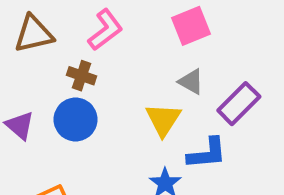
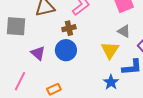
brown cross: (82, 76) -> (69, 28), turned -32

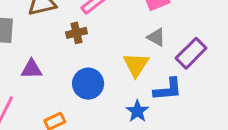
blue circle: (66, 50) -> (88, 84), moved
purple triangle: (38, 53) -> (32, 69), turned -42

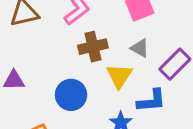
brown cross: (76, 33) -> (93, 47), moved, size x1.4

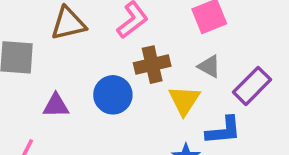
blue circle: (71, 95) -> (113, 95), moved

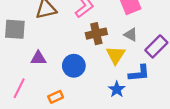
blue circle: (113, 95) -> (74, 66), moved

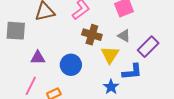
brown cross: (96, 34) -> (92, 35), turned 30
pink line: (19, 88) -> (31, 86), moved

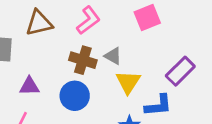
brown cross: (92, 35) -> (83, 60), moved
gray triangle: (124, 36) -> (113, 56), moved

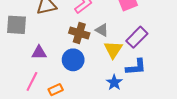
purple rectangle: (180, 71) -> (137, 37), moved

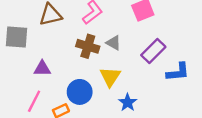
yellow triangle: (113, 50) -> (110, 77), moved
blue circle: (73, 60) -> (80, 92), moved
blue L-shape: (136, 67) -> (178, 72), moved

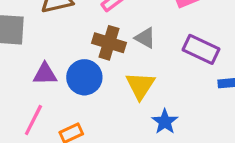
purple rectangle: (153, 51) -> (201, 49), turned 70
blue circle: (80, 92) -> (84, 77), moved

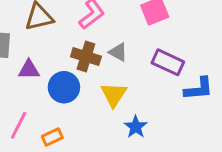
purple triangle: (45, 74) -> (29, 70), moved

